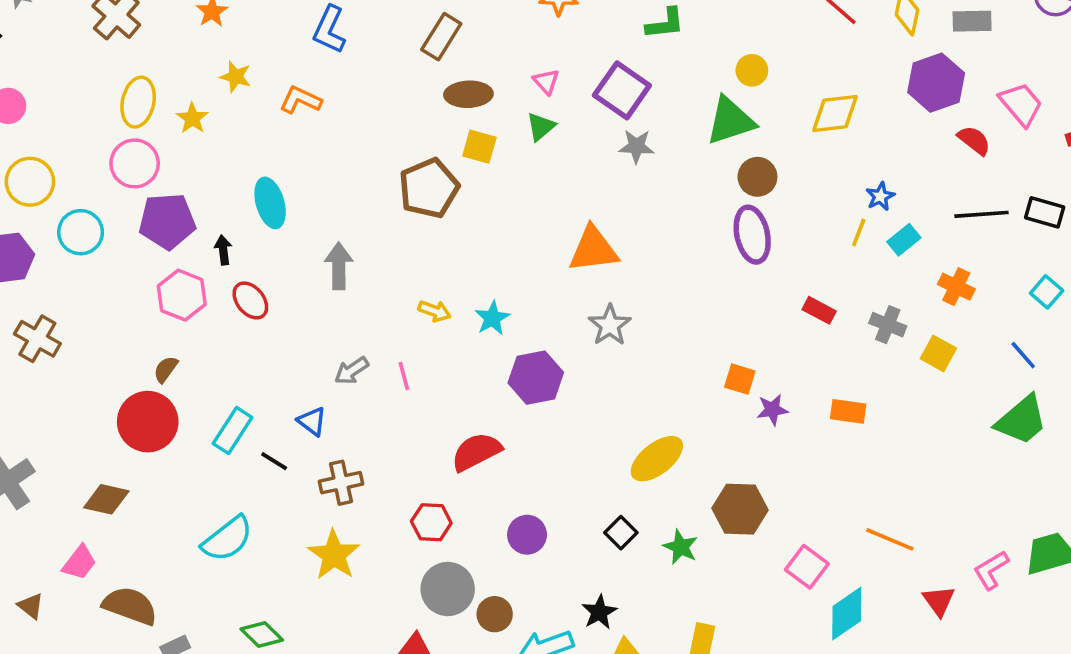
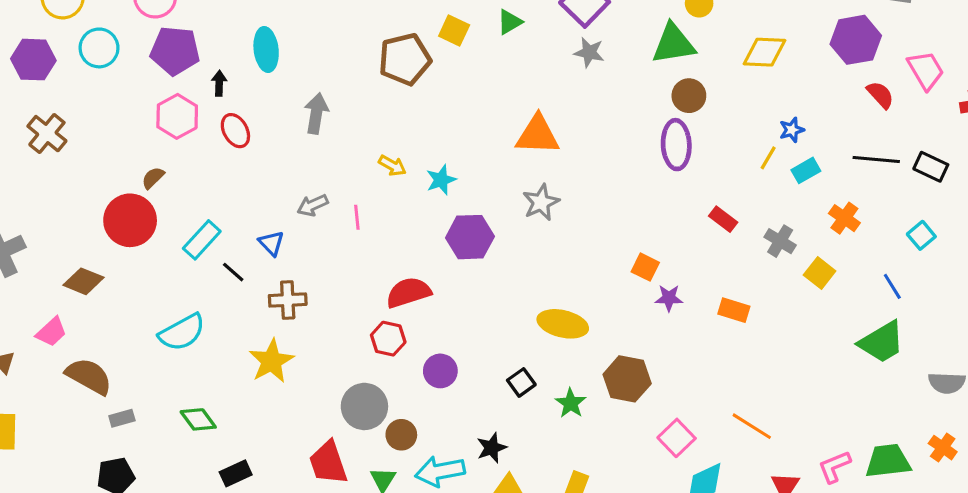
yellow ellipse: (657, 459) -> (563, 324), turned 42
red hexagon: (431, 522) -> (388, 339), moved

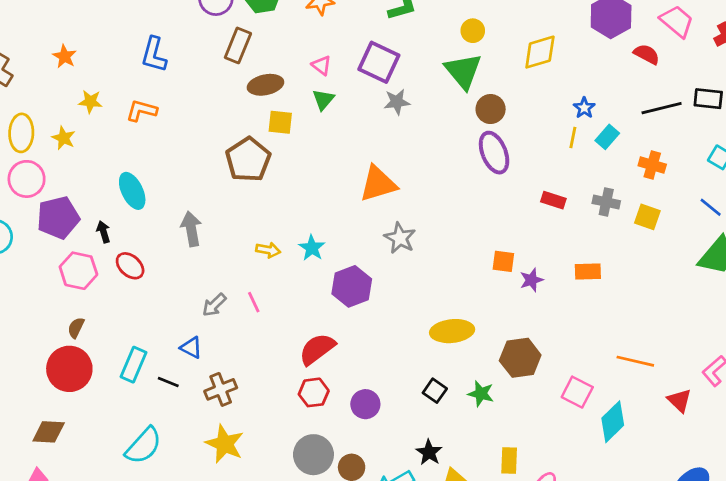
green triangle: (673, 44) -> (463, 71), turned -42

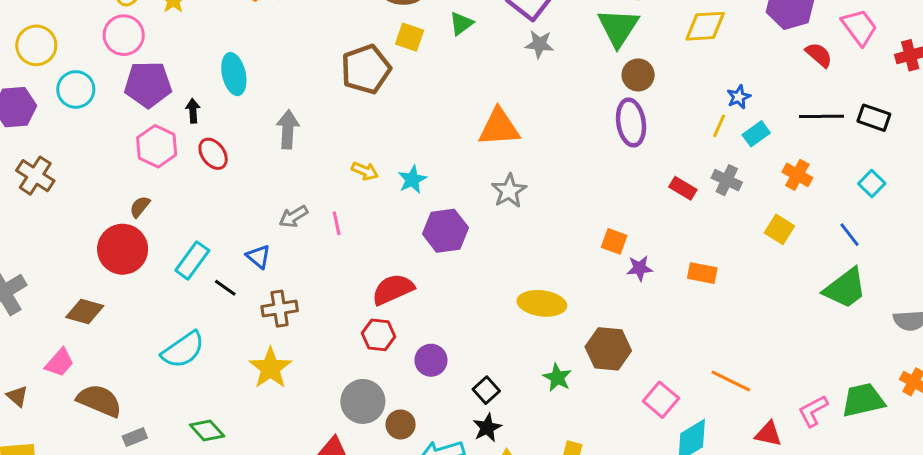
gray cross: (606, 202) -> (727, 180), moved
black square: (435, 391) -> (486, 390), moved
red triangle: (679, 400) -> (768, 434), turned -45

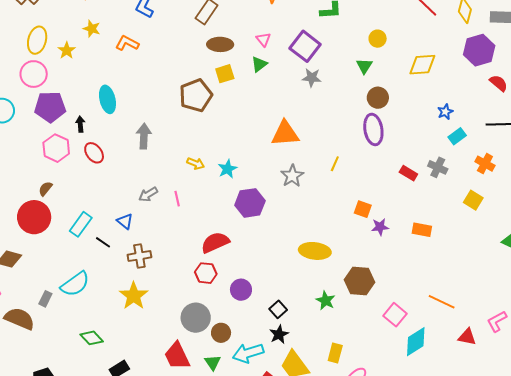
green triangle: (618, 27) -> (364, 66), size x0.6
yellow square: (410, 37) -> (225, 74), turned -36
yellow line: (719, 126) -> (335, 164), moved
gray rectangle: (135, 437) -> (45, 299), moved, turned -42

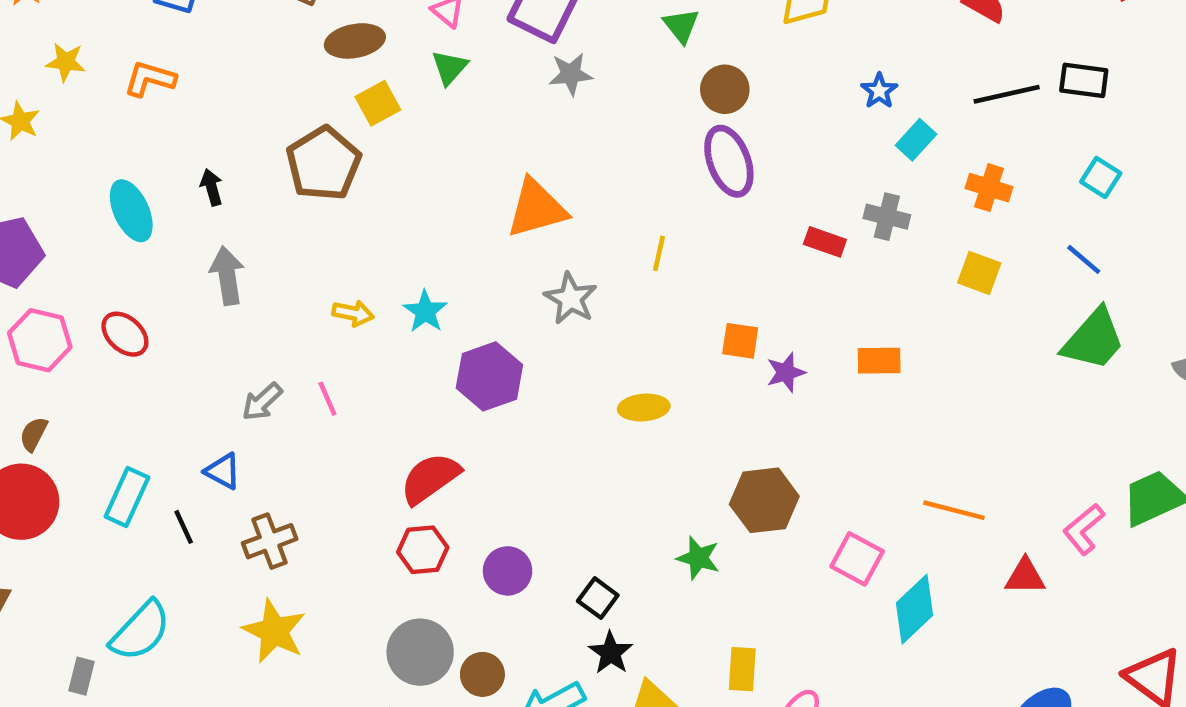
black arrow: (80, 124) -> (212, 187), moved
black line: (103, 242) -> (184, 527), turned 42
yellow ellipse: (315, 251) -> (644, 408), moved, size x0.7

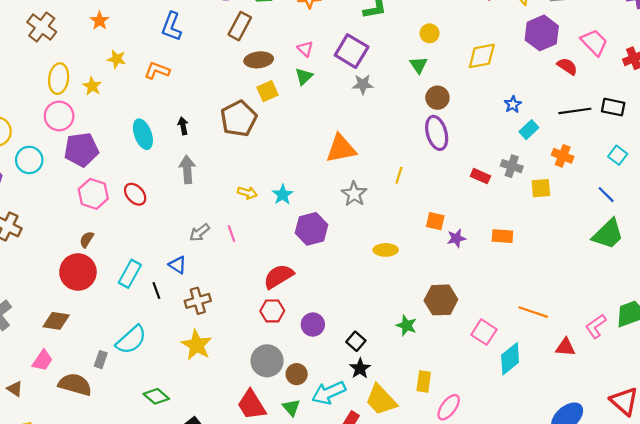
yellow square: (979, 273) -> (541, 188), moved, turned -30

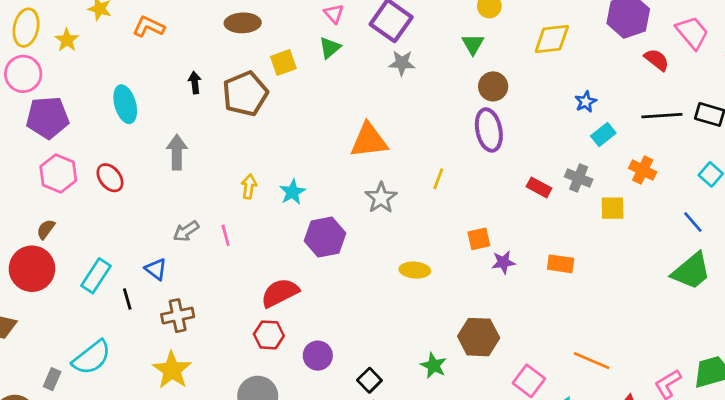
brown ellipse: (259, 60) -> (243, 23), moved
black arrow: (183, 126) -> (195, 83), moved
yellow arrow: (247, 193) -> (249, 186), turned -102
orange square: (435, 221) -> (479, 239), turned -30

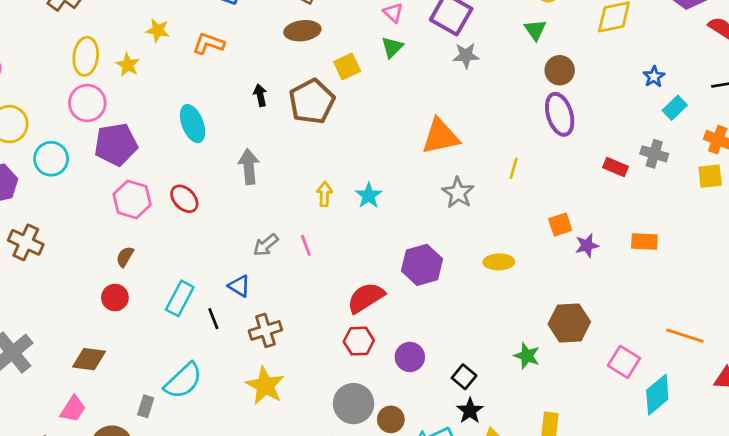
yellow square: (613, 208) -> (710, 176), moved
purple hexagon: (325, 237) -> (422, 265), moved
red circle: (32, 269) -> (115, 298), size x0.6

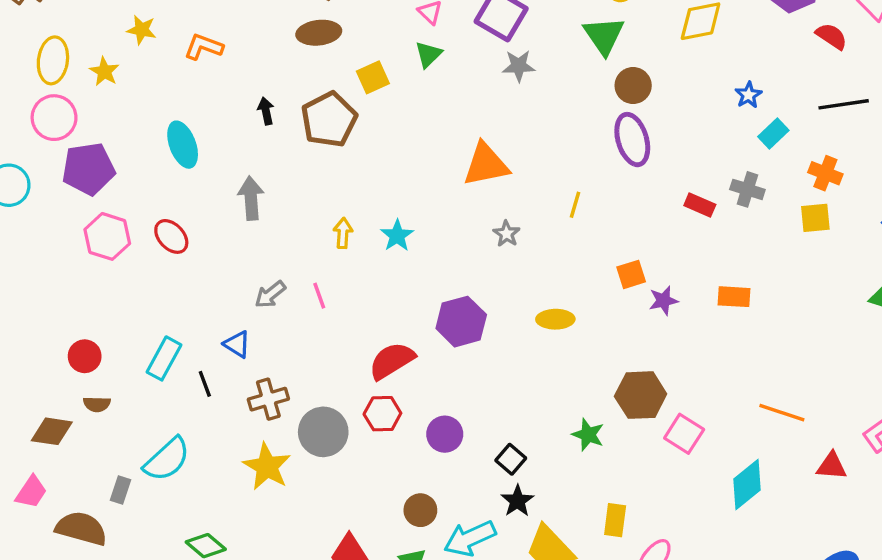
green triangle: (535, 30) -> (604, 36), size x1.5
gray star: (458, 193) -> (507, 234), size x0.7
brown semicircle: (125, 257) -> (97, 404), moved, turned -120
pink square: (624, 362) -> (684, 434), moved
gray circle: (354, 404) -> (323, 432), moved

